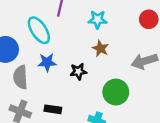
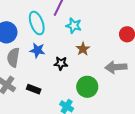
cyan star: (98, 20) -> (74, 26), moved

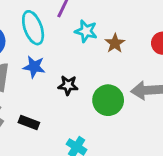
brown star: (83, 49) -> (115, 43), moved
green circle: (87, 87) -> (108, 100), moved

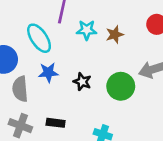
brown star: (115, 43) -> (115, 35), turned 30
black star: (68, 85) -> (82, 82), turned 30

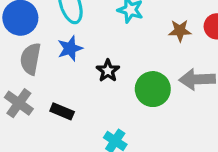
brown star: (115, 35) -> (180, 31), moved
blue star: (48, 72) -> (70, 48), turned -30

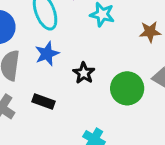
black rectangle: (62, 111) -> (44, 101), moved

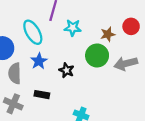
green circle: (127, 88) -> (97, 55), moved

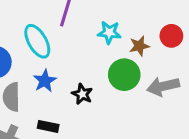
cyan star: (73, 28) -> (109, 32), moved

